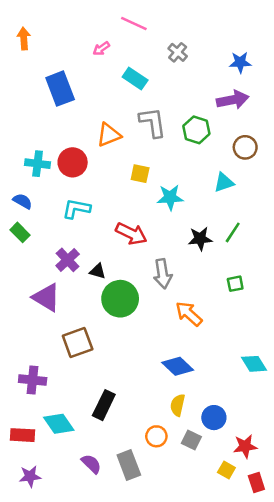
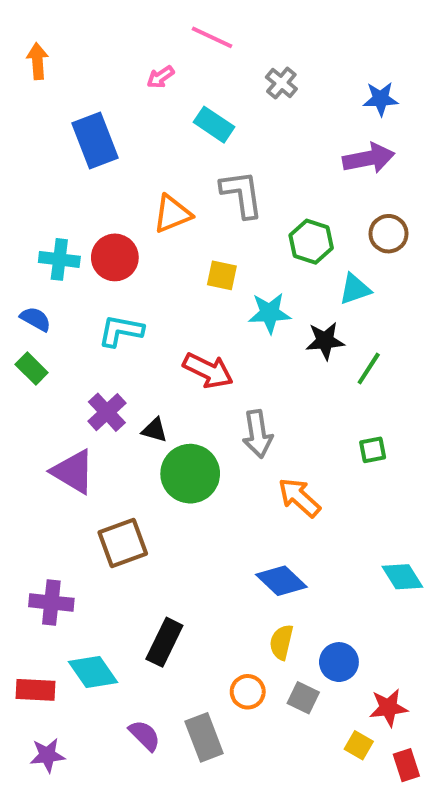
green hexagon: (196, 130) -> (311, 242), moved
black star: (200, 239) -> (325, 341), moved

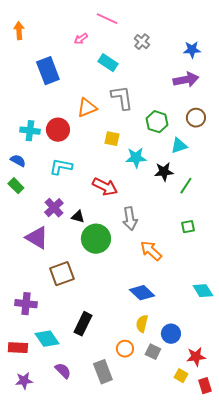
purple semicircle: (145, 735) -> (63, 371), moved

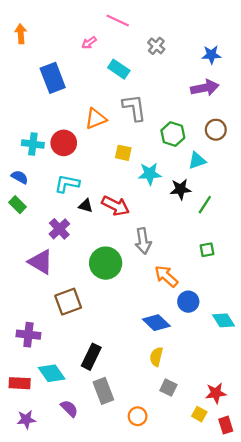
black triangle: (78, 217) -> (86, 206), moved
blue circle: (171, 334) -> (188, 302), moved
orange circle: (125, 349) -> (138, 416), moved
gray rectangle: (103, 372) -> (103, 391), moved

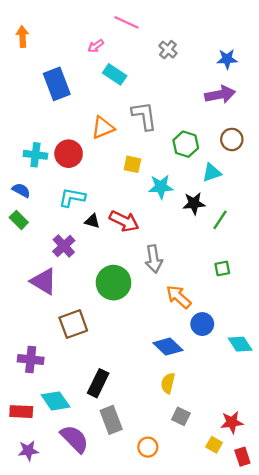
cyan rectangle: (119, 69) -> (115, 74), moved
purple semicircle: (69, 409) -> (74, 439), size x1.5

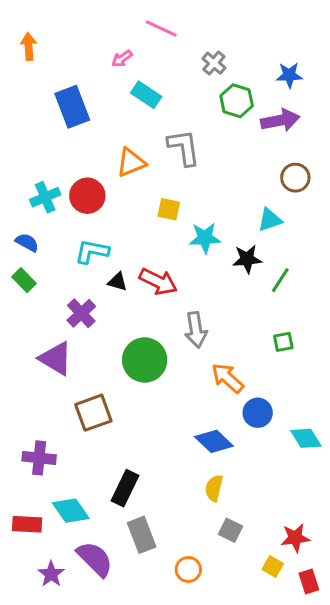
green hexagon: (186, 144) -> (237, 101), moved
cyan cross: (35, 155) -> (45, 197), turned -30
purple star: (28, 451) -> (51, 574), moved, turned -30

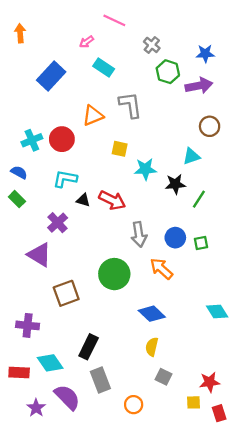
blue rectangle: (72, 107) -> (51, 76), turned 64
green circle: (145, 360) -> (114, 274), moved
blue circle: (258, 413) -> (175, 238), moved
yellow square: (273, 566) -> (194, 402), turned -32

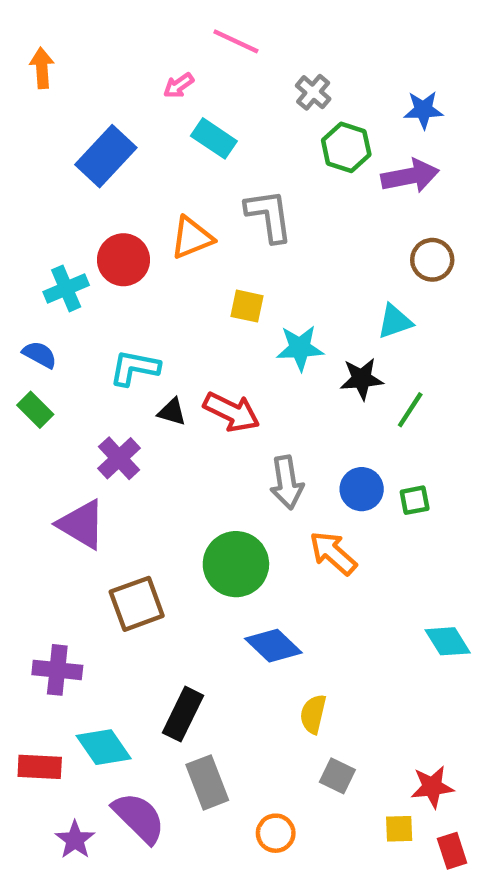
red circle: (62, 139) -> (123, 260), moved
blue diamond: (152, 314) -> (273, 646), moved

